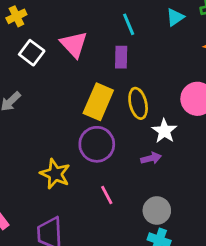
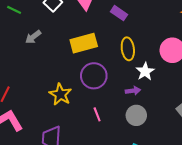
purple rectangle: (121, 57) -> (119, 13), turned -63
yellow rectangle: (98, 102) -> (84, 43), moved, turned 45
gray circle: (157, 210) -> (136, 115), moved

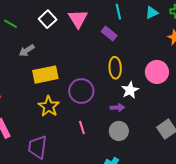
yellow rectangle: (84, 43) -> (45, 75), moved

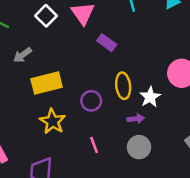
purple rectangle: (109, 33) -> (107, 43), moved
yellow ellipse: (115, 68) -> (123, 86), moved
purple circle: (81, 91) -> (91, 101), size x0.7

